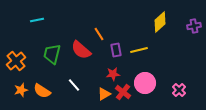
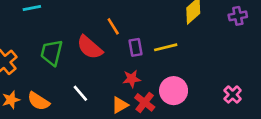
pink cross: (179, 90) -> (233, 95), moved

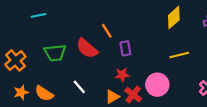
yellow line: (166, 47) -> (179, 55), moved
green trapezoid: (52, 53) -> (55, 53), turned -110

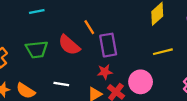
cyan line: (39, 15) -> (37, 12), moved
purple rectangle: (125, 48) -> (108, 45), size x1.5
white line: (79, 87) -> (61, 84), turned -40

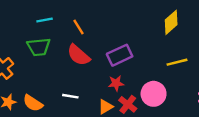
orange line: (89, 27) -> (79, 27), moved
purple rectangle: (108, 45) -> (120, 55), turned 75
green trapezoid: (37, 49) -> (39, 47), moved

